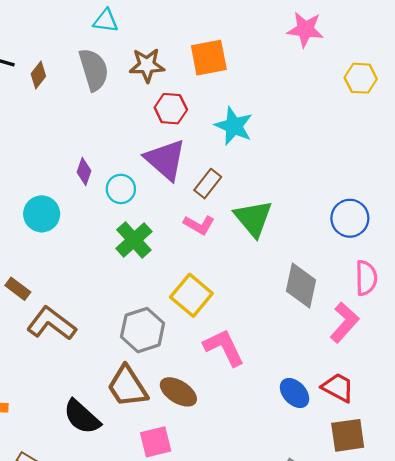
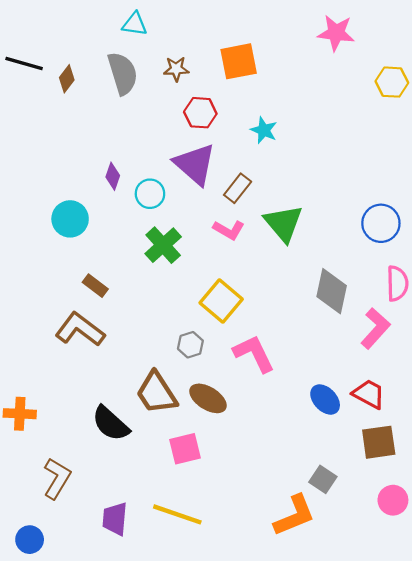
brown star: (147, 65) -> (176, 69), size x0.7
cyan star: (234, 126) -> (264, 130), size x0.7
brown rectangle: (18, 289) -> (95, 286), moved
gray hexagon: (143, 330) -> (190, 345), moved, size x0.6

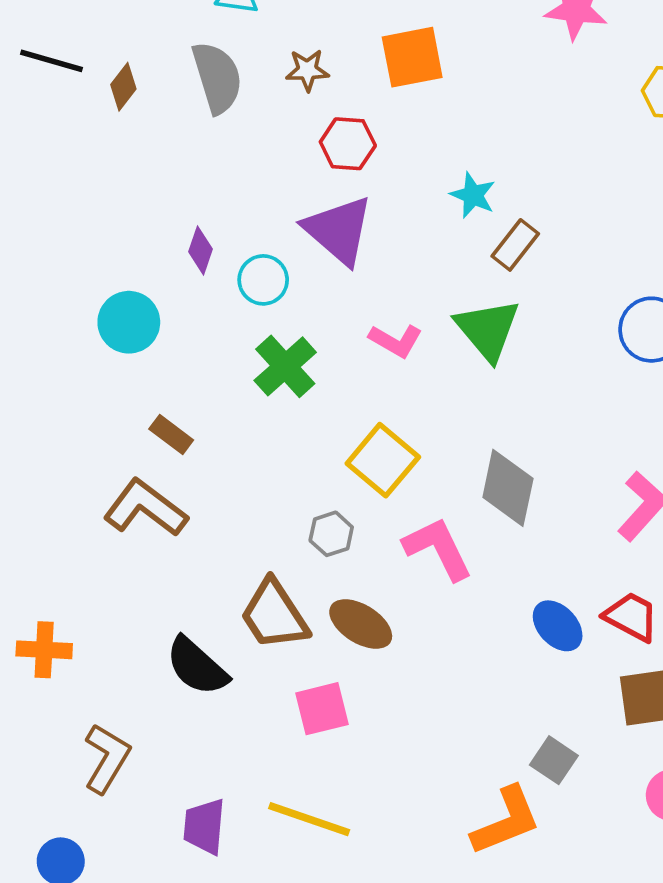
cyan star: (264, 130) -> (473, 195), moved
brown rectangle: (238, 188) -> (515, 245), moved
gray diamond: (332, 291) -> (508, 488), moved

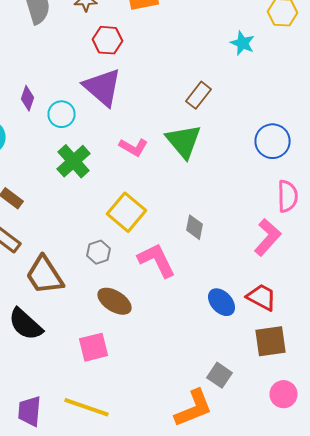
cyan star: (473, 195) -> (242, 43), moved
gray diamond: (508, 488) -> (194, 227), size x0.6
brown trapezoid: (274, 615) -> (44, 275), moved

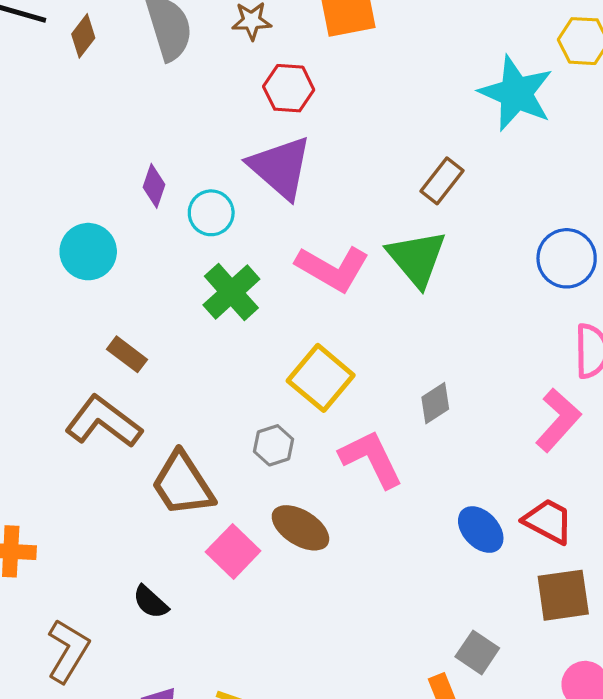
cyan star: (242, 43) -> (516, 93), size x1.8
pink L-shape: (134, 147) -> (332, 268), size x1.5
gray diamond: (194, 227) -> (435, 403), turned 45
black semicircle: (26, 324) -> (151, 602), moved, size x0.6
pink square: (94, 347) -> (233, 551), moved, turned -32

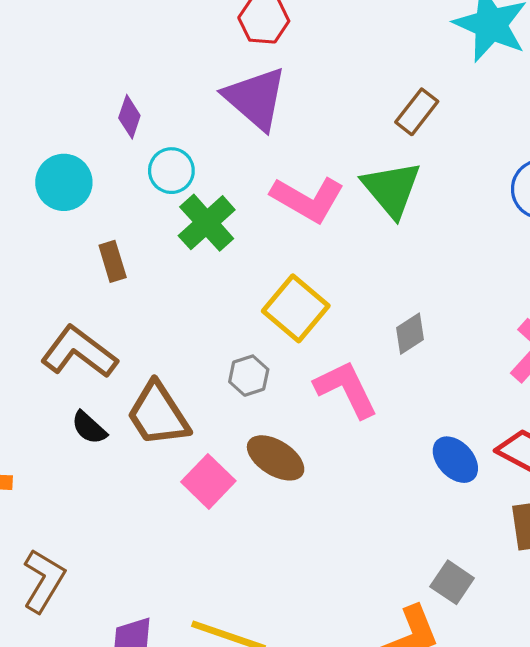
cyan circle: (211, 213) -> (171, 171), moved
brown rectangle: (127, 354) -> (113, 261), moved, turned 36
black semicircle: (151, 602) -> (89, 428), moved

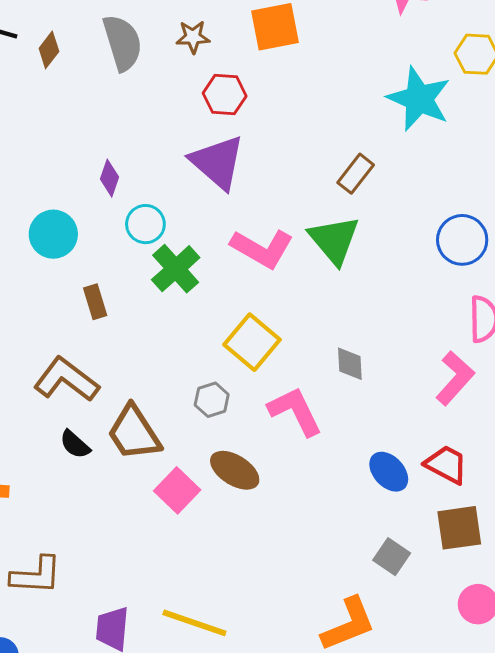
gray diamond: (410, 334) -> (350, 364), turned -60
brown L-shape: (44, 581) -> (36, 575), turned 62
gray square: (452, 582) -> (392, 557), moved

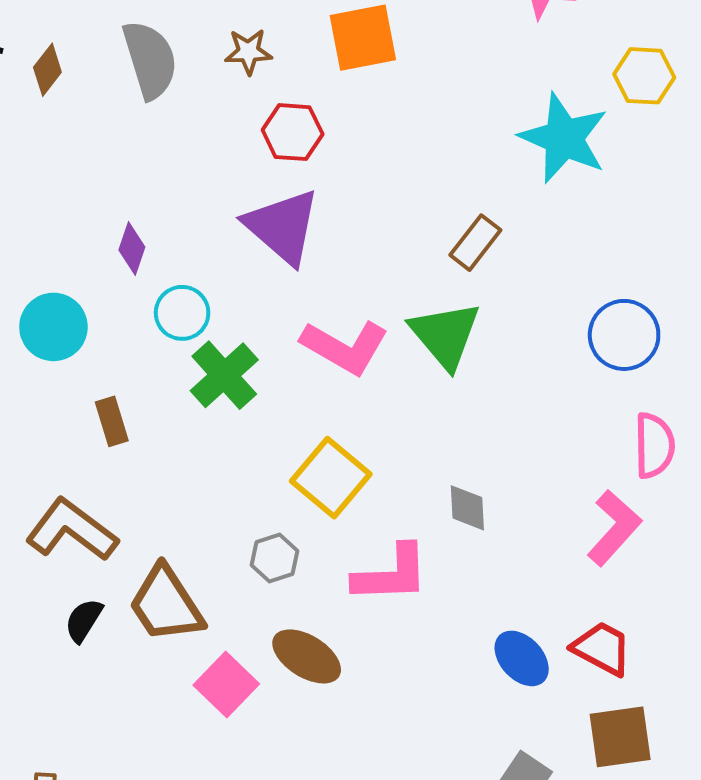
pink L-shape: (295, 411) -> (391, 574), turned 114
black semicircle: (75, 444) -> (84, 620), turned 80

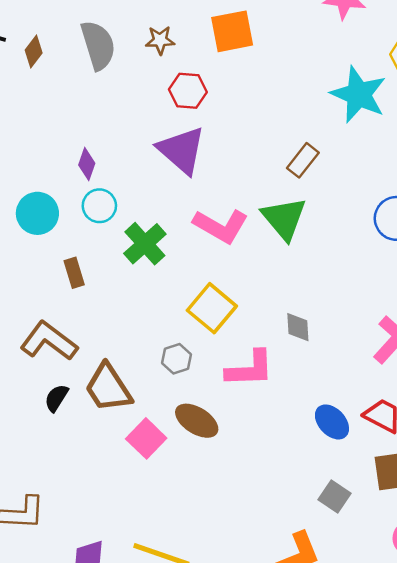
cyan circle: (182, 313) -> (99, 206), moved

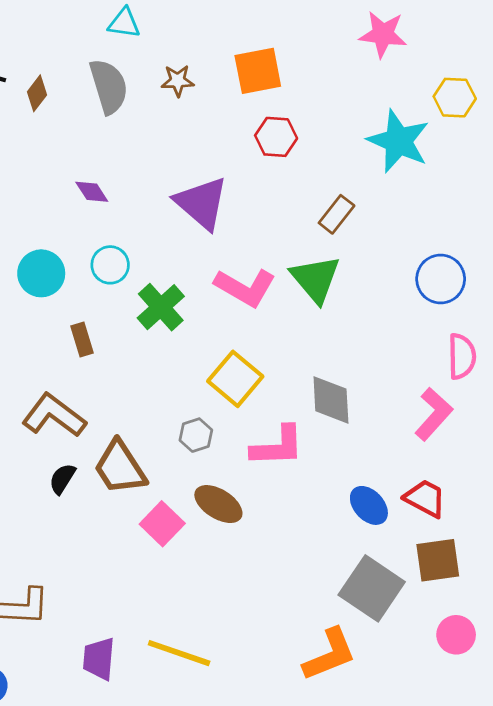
red hexagon: (188, 91) -> (276, 137), moved
purple diamond: (87, 164) -> (92, 192), moved, turned -52
gray diamond: (298, 327) -> (331, 400), size x1.5
gray square: (335, 497) -> (372, 588), size x1.8

